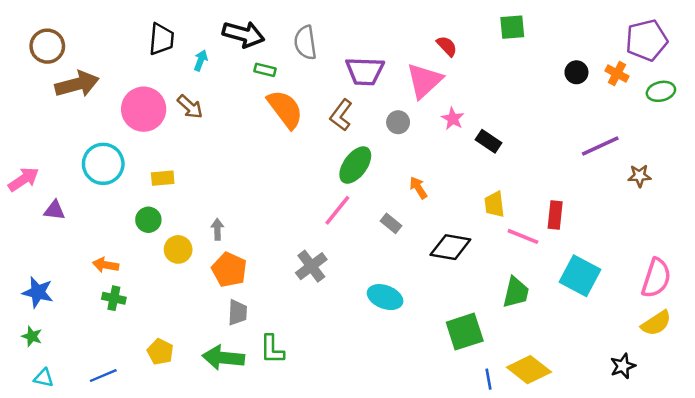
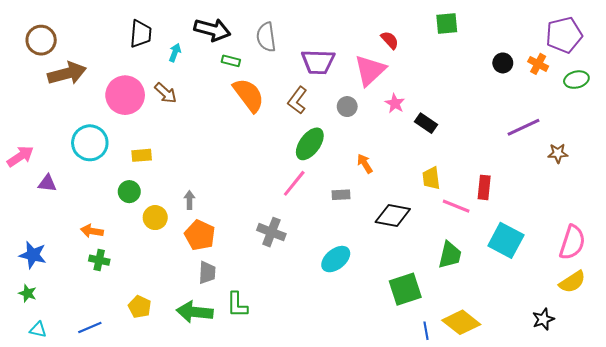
gray rectangle: (391, 223) -> (341, 195), turned -42
gray cross: (311, 266) -> (271, 232), turned -32
cyan ellipse: (385, 297) -> (336, 259), turned -60

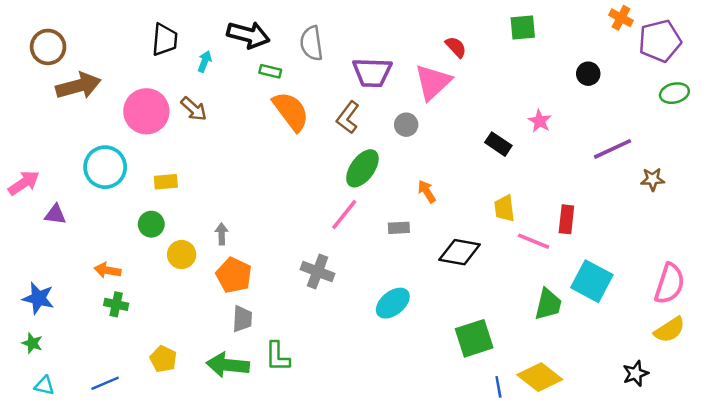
orange cross: (538, 64) -> (621, 18), moved
pink star: (395, 103) -> (540, 121), moved
green trapezoid: (450, 255) -> (548, 304), moved

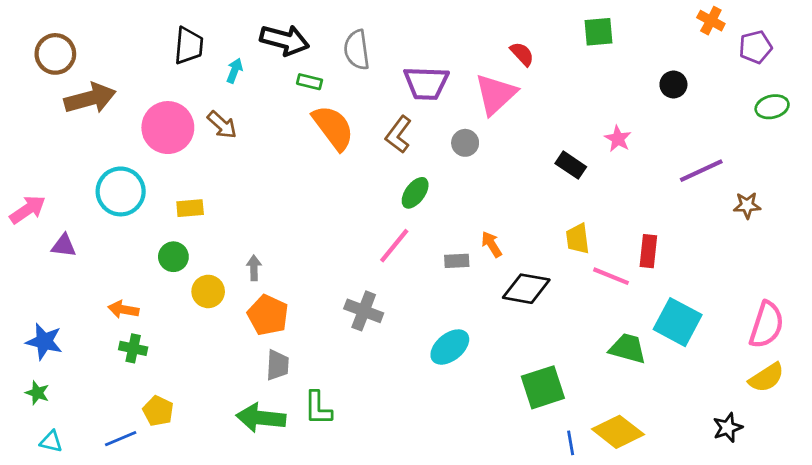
purple pentagon: (660, 41) -> (755, 47), size x0.7
green ellipse: (362, 168) -> (415, 193), size x0.7
orange arrow: (427, 191) -> (491, 244), moved
green trapezoid: (548, 304) -> (628, 348), turned -88
yellow pentagon: (163, 359) -> (158, 411), moved

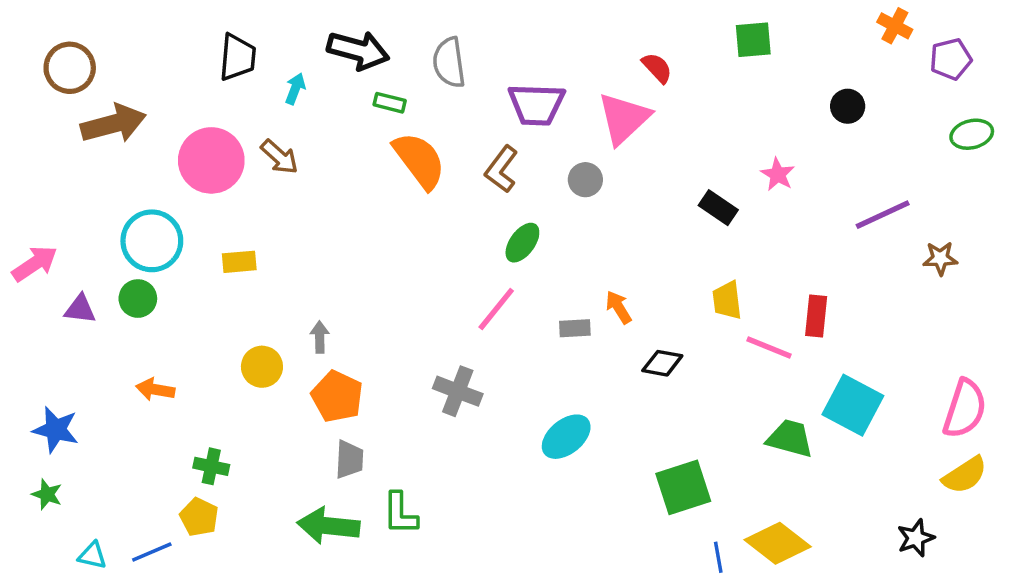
green circle: (173, 257) -> (138, 299), moved
black diamond: (526, 289) -> (662, 363), size x0.7
green cross: (133, 348) -> (211, 466), moved
cyan triangle: (51, 441) -> (92, 556), moved

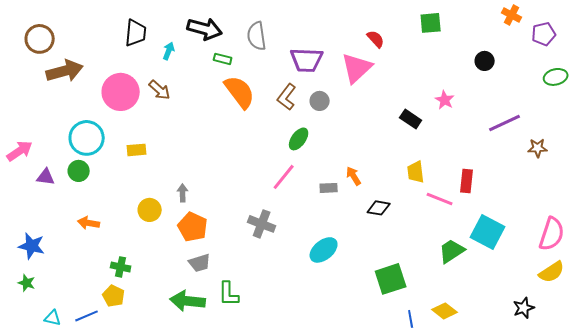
gray circle: (585, 180) -> (320, 101), moved
green trapezoid: (790, 438) -> (452, 251), turned -48
gray trapezoid: (349, 459) -> (200, 263), turned 70
yellow diamond: (778, 543) -> (445, 311), size x0.7

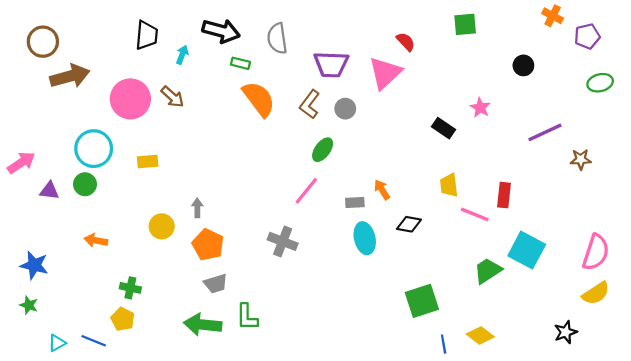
cyan ellipse: (324, 250) -> (365, 238), moved, turned -64
blue line: (87, 316) -> (94, 341), turned 45
cyan triangle: (53, 318) -> (57, 343), turned -42

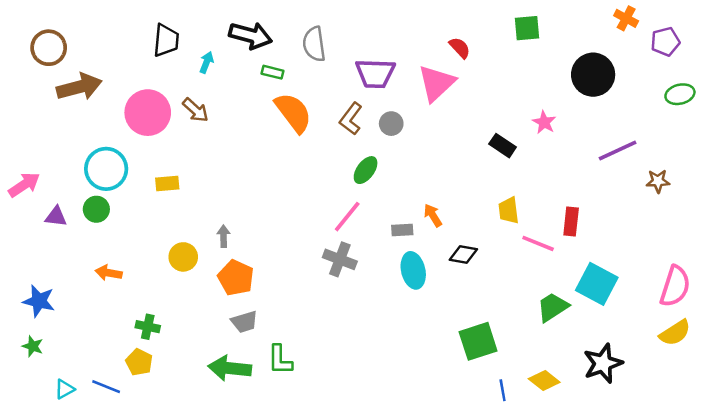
black circle: (523, 65) -> (593, 75), size x1.8
gray cross: (283, 241) -> (340, 259), moved
black star: (566, 332) -> (603, 363), moved, size x1.5

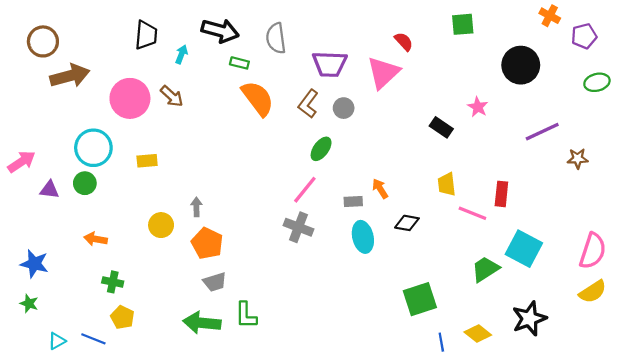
green cross: (148, 327) -> (113, 282), moved

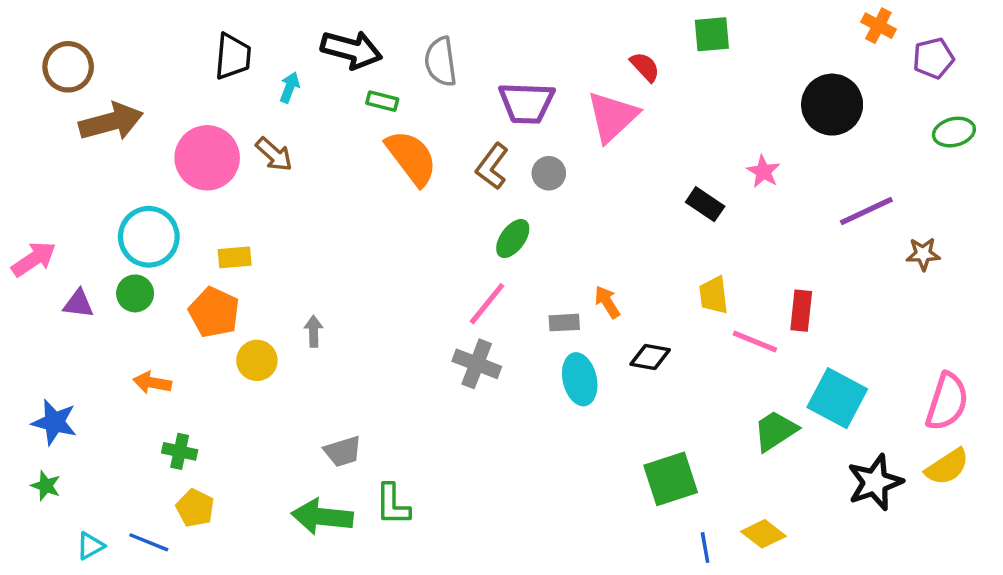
green square: (463, 24) -> (712, 34), moved
orange pentagon: (207, 243) -> (214, 312), moved
black star: (529, 318) -> (875, 482), moved

